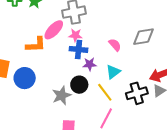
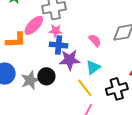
purple star: (90, 64) -> (70, 60), size x1.5
black circle: (79, 85) -> (46, 76), moved
gray star: (62, 95) -> (30, 80), moved

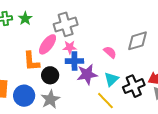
orange L-shape: (16, 40) -> (31, 61), turned 95
black circle: (46, 76) -> (50, 75), moved
black cross: (117, 89) -> (134, 86), moved

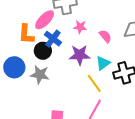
pink star: (70, 47) -> (80, 27), moved
blue cross: (74, 61) -> (53, 39), moved, turned 30
gray star: (50, 99) -> (40, 75), turned 30

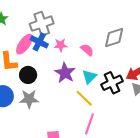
blue cross: (53, 39) -> (39, 42), moved
purple star: (80, 55) -> (65, 73), turned -30

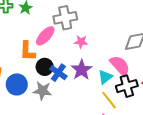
blue cross: (39, 42) -> (58, 73), moved
pink semicircle: (87, 50) -> (120, 66), moved, size x1.6
yellow line: (84, 98) -> (109, 100), moved

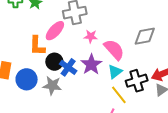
pink semicircle: (120, 66) -> (114, 50), moved

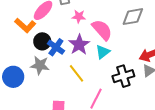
orange L-shape: (37, 46) -> (25, 25), turned -50
blue circle: (27, 79) -> (13, 77), moved
black cross: (137, 81) -> (123, 76), moved
yellow line: (119, 95) -> (76, 73), moved

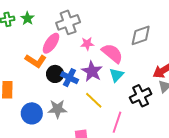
gray star: (40, 65) -> (57, 109), moved

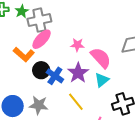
gray cross: (68, 22) -> (39, 20), moved

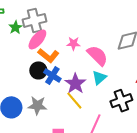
green star: (22, 11) -> (15, 27), moved
orange L-shape: (24, 54) -> (48, 56), moved
purple star: (78, 73) -> (75, 84), moved

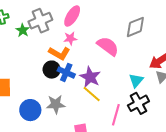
pink ellipse: (37, 39) -> (72, 16), moved
pink star: (73, 44) -> (70, 38), moved
cyan triangle: (99, 78) -> (136, 80), moved
black cross: (121, 101) -> (138, 103), moved

